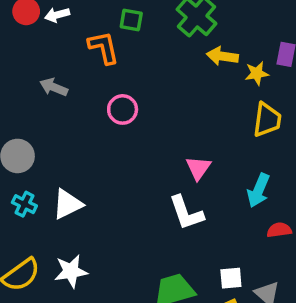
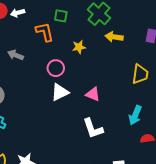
yellow star: (257, 73) -> (79, 47), moved
pink triangle: (198, 168) -> (93, 94), moved, turned -42
white triangle: (67, 204) -> (60, 92), moved

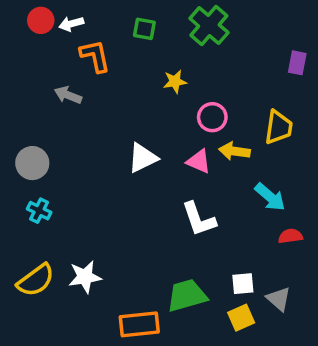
orange L-shape: (45, 32) -> (95, 56), moved
yellow arrow: (114, 37) -> (234, 151), moved
pink circle: (56, 68) -> (212, 117), moved
cyan arrow: (135, 115) -> (270, 197), turned -72

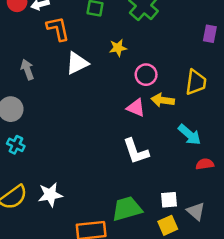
gray arrow: (68, 95) -> (27, 69), moved, turned 48
white triangle: (143, 158) -> (77, 63), moved

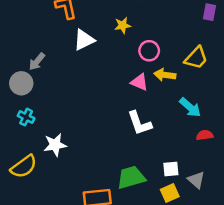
gray arrow: (27, 69) -> (37, 62), moved, turned -120
yellow trapezoid: (196, 82) -> (196, 58), turned 35
white star: (50, 195) -> (55, 145), moved

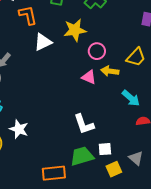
yellow star: (123, 25) -> (75, 30), size x1.6
white L-shape: (139, 123) -> (84, 124), moved
white star: (55, 145) -> (19, 129), turned 30
white square: (171, 169) -> (105, 149), moved

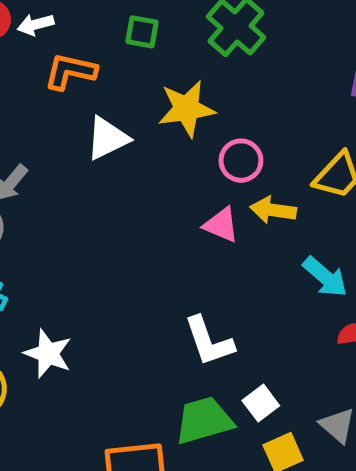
orange L-shape: (28, 15) -> (70, 72), turned -65
white square: (105, 149) -> (261, 403), turned -32

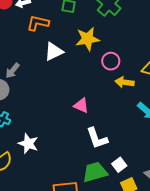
pink triangle: (221, 225) -> (81, 106), moved

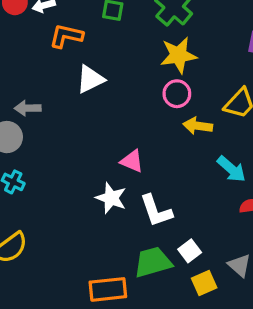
yellow star: (88, 39) -> (178, 55), moved
gray arrow: (12, 71) -> (28, 108), turned 49
white star: (28, 144) -> (111, 198), moved

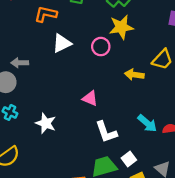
pink circle: (177, 94) -> (101, 47), moved
cyan arrow: (231, 169) -> (147, 123), moved
white star: (111, 198) -> (46, 123), moved

